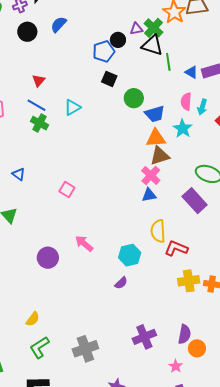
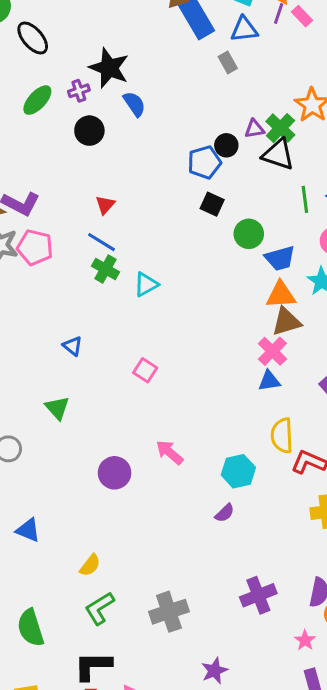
blue semicircle: (59, 24) -> (134, 104), moved, turned 102
green line: (168, 62) -> (305, 199), moved
cyan triangle: (72, 107) -> (146, 284), moved

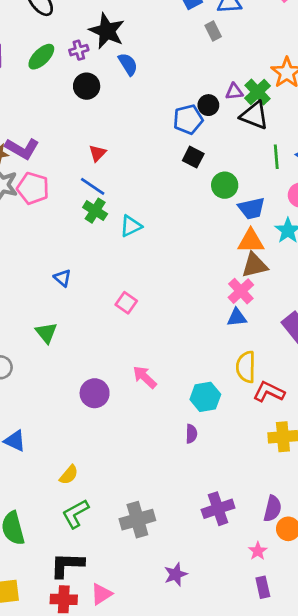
purple semicircle: (225, 513) -> (191, 434), turned -48

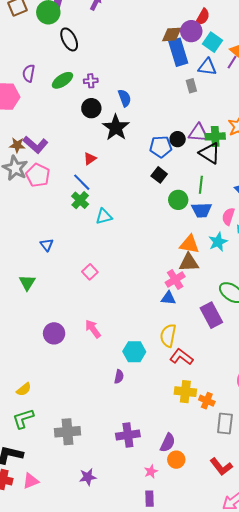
black star: (107, 31) -> (116, 128), moved
purple triangle: (234, 92) -> (198, 133), size x1.5
green cross: (257, 92) -> (215, 136), turned 30
green line: (276, 157) -> (201, 185), moved
blue trapezoid: (252, 208) -> (202, 210), moved

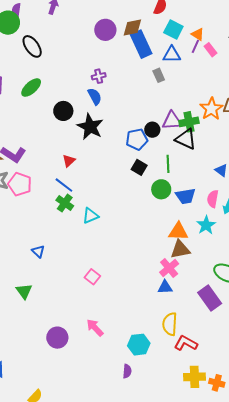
purple circle: (191, 31) -> (105, 30), moved
purple cross: (91, 81) -> (99, 76), moved
green line: (201, 185) -> (168, 164), moved
pink square: (90, 272) -> (92, 277), moved

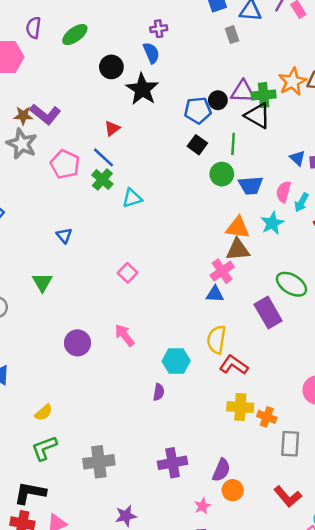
pink pentagon: (20, 184) -> (65, 164), moved

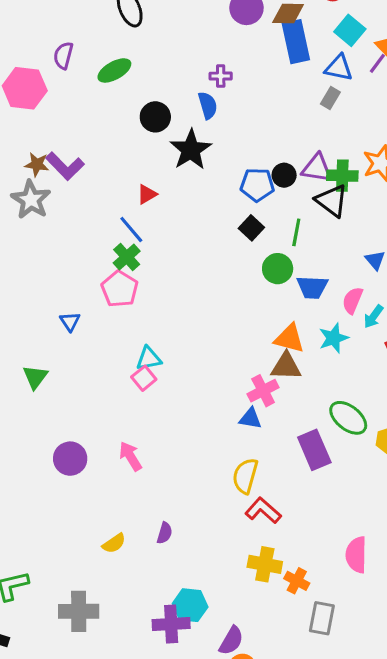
gray rectangle: (232, 35) -> (330, 98), moved, turned 42
pink pentagon: (65, 164) -> (120, 289), moved
cyan triangle: (132, 198) -> (149, 359), moved
cyan hexagon: (176, 361) -> (190, 605), moved
yellow semicircle: (44, 412) -> (114, 543), moved

